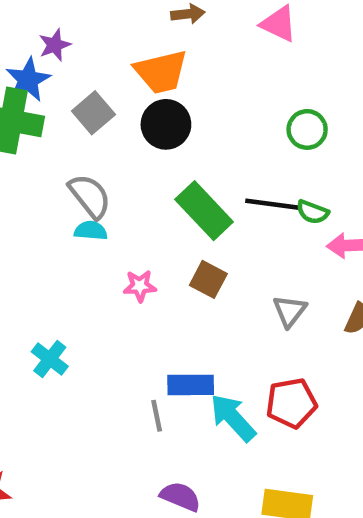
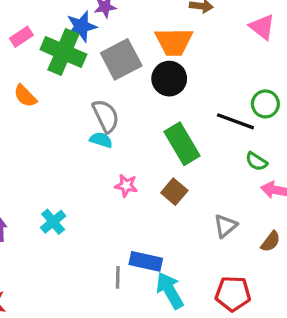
gray square: (93, 113) -> (121, 59), size x1.4
black line: (273, 204) -> (235, 121), moved
red pentagon: (291, 403) -> (233, 294), moved

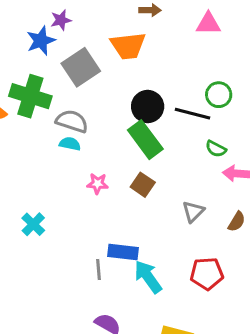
pink triangle: (262, 27) -> (208, 24), turned -32
green cross: (63, 52) -> (30, 96), moved
black circle: (169, 79) -> (148, 107), moved
gray semicircle: (106, 116) -> (72, 121), turned -40

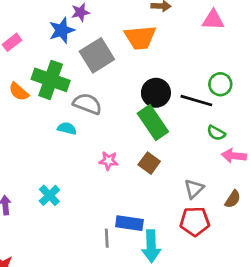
cyan semicircle: (70, 144) -> (67, 128), moved
red pentagon: (207, 274) -> (195, 221), moved
cyan arrow: (148, 277) -> (151, 246), turned -148

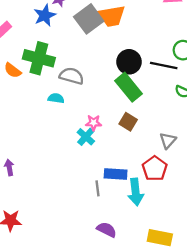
gray square: (97, 55) -> (89, 19), moved
cyan cross: (49, 195) -> (86, 137), moved
red pentagon: (195, 221) -> (155, 169), moved, turned -30

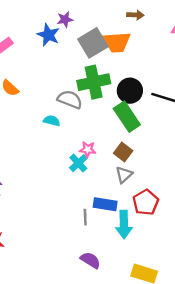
blue star: (45, 15) -> (48, 35), turned -30
green cross: (39, 58) -> (94, 82), moved, turned -32
gray triangle: (168, 140) -> (124, 175), moved

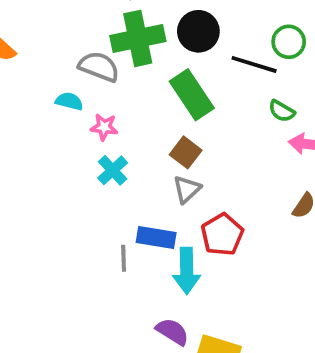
black circle: (130, 91) -> (198, 31), moved
pink star: (88, 149) -> (104, 127), moved
purple semicircle: (90, 260) -> (172, 332), moved

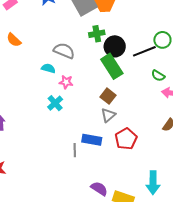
black circle: (198, 31) -> (115, 46), moved
green cross: (138, 38) -> (97, 34), moved, size x0.6
black line: (254, 64) -> (144, 51), turned -40
cyan cross: (113, 170) -> (55, 103), moved
cyan arrow: (187, 271) -> (153, 183), moved

